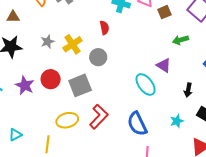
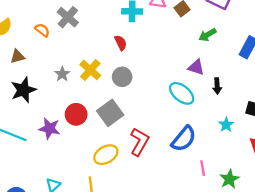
black arrow: (188, 90) -> (217, 86), moved
blue semicircle: (137, 124) -> (184, 139), turned -100

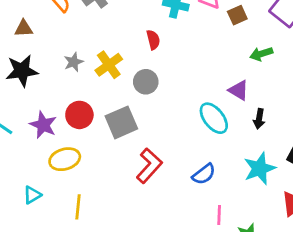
cyan star: (226, 125) -> (260, 168), size x1.6
blue semicircle: (184, 139) -> (204, 174), size x0.7
yellow ellipse: (106, 155) -> (65, 159), moved

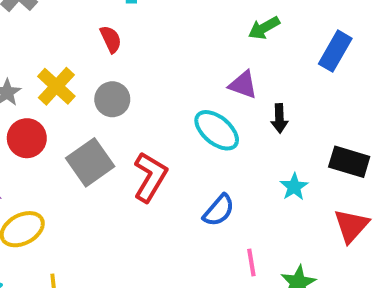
red circle: (79, 115) -> (27, 138), moved
red L-shape: (149, 166) -> (150, 177), moved
cyan star: (260, 168) -> (294, 187), size x0.6

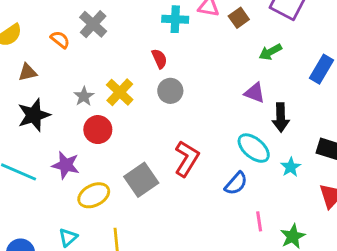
gray circle: (112, 99) -> (170, 91), moved
black arrow: (279, 118) -> (281, 117), size x1.4
cyan ellipse: (217, 130) -> (254, 148), moved
gray square: (90, 162) -> (141, 180), moved

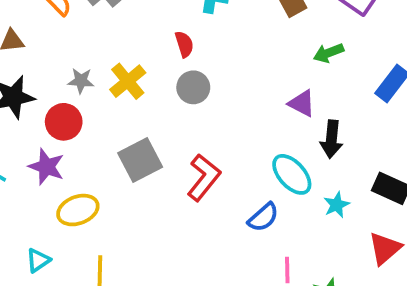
gray star: (84, 96) -> (81, 81), turned 30
red circle: (98, 130) -> (64, 122), moved
gray square: (141, 180) -> (140, 160), moved

